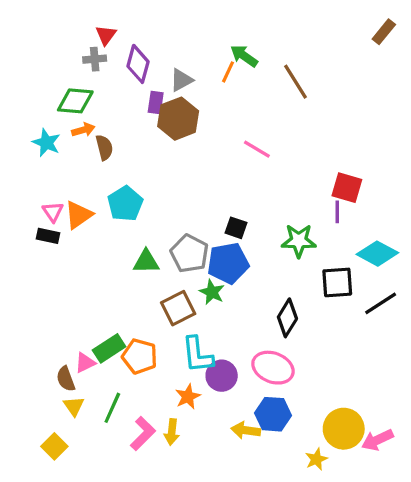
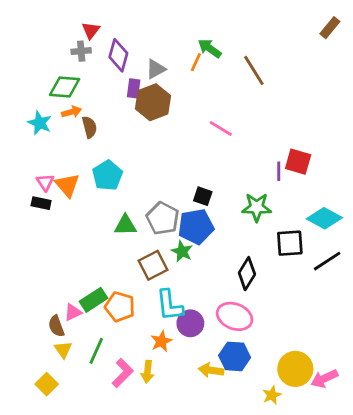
purple line: (337, 212) -> (279, 171), moved
orange triangle: (79, 215) -> (67, 185), turned -36

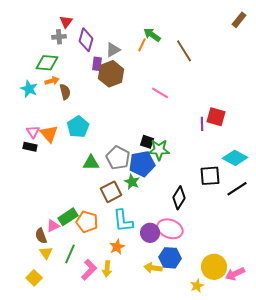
green star: (257, 207) -> (159, 150), moved
purple circle: (190, 323) -> (150, 233), moved

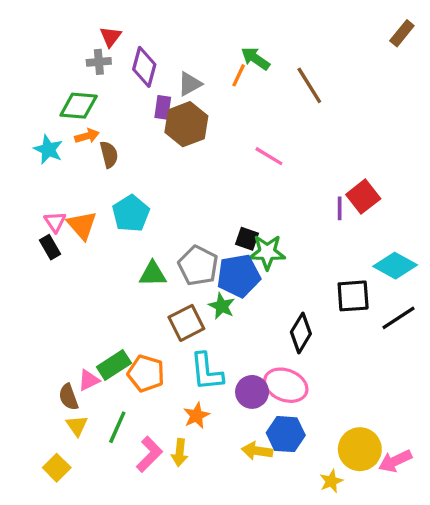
red square: (216, 117) -> (363, 197), turned 36
black rectangle: (30, 147) -> (50, 247), turned 48

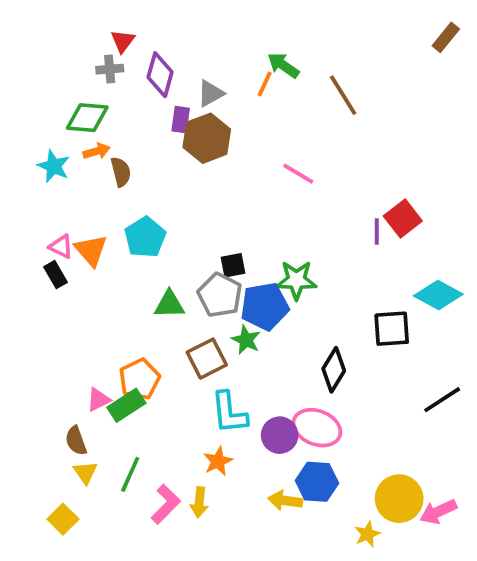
pink triangle: (55, 222) -> (61, 247), turned -30
black square: (247, 239) -> (233, 265), moved, turned -30
black line: (399, 318) -> (442, 400), moved
orange pentagon: (146, 373) -> (140, 379), moved, turned 30
pink triangle: (89, 380) -> (98, 400), moved

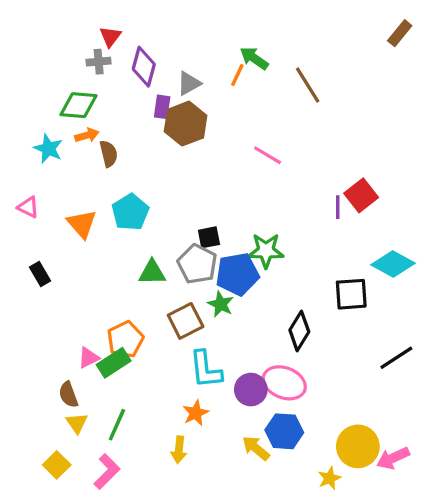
pink triangle: (61, 247) -> (28, 207), moved
black rectangle: (55, 275) -> (40, 274), moved
yellow arrow: (285, 500) -> (256, 448), turned 32
pink L-shape: (166, 504) -> (107, 472), moved

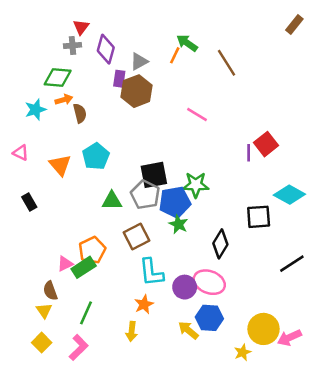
cyan star: (48, 149) -> (35, 110), turned 30
black square: (209, 237) -> (154, 175), size x1.6
green star: (221, 304) -> (178, 224), moved
yellow triangle: (77, 423) -> (44, 310), moved

